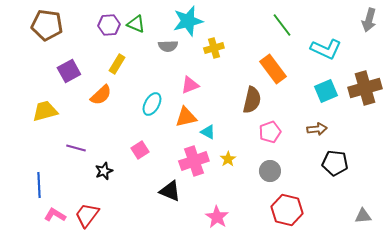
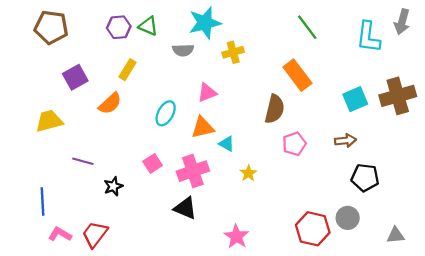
cyan L-shape: (326, 49) -> (368, 37), moved, turned 72
pink cross: (194, 161) -> (193, 171), moved
gray circle: (270, 171) -> (348, 218), moved

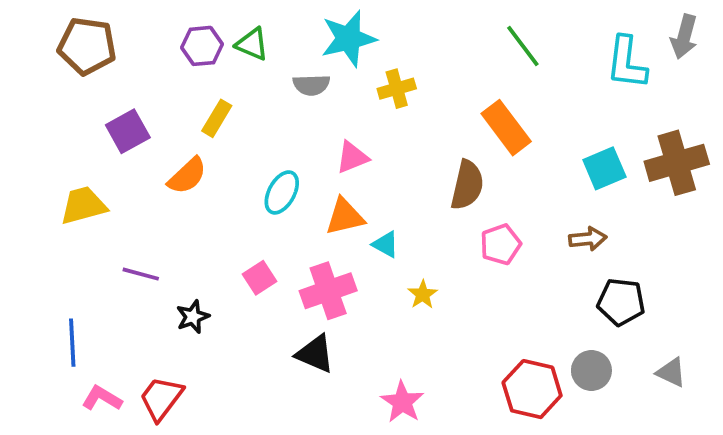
gray triangle: (396, 235) -> (671, 372), moved, turned 30

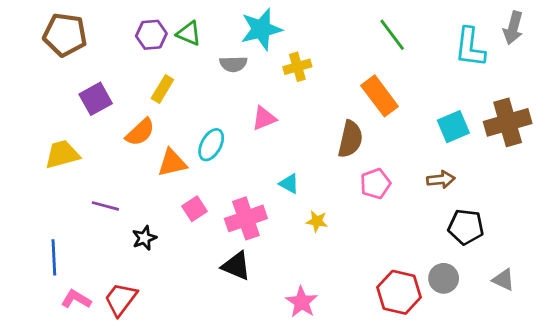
orange triangle: (345, 217) -> (172, 163), moved
yellow star: (423, 294) -> (317, 221), turned -30

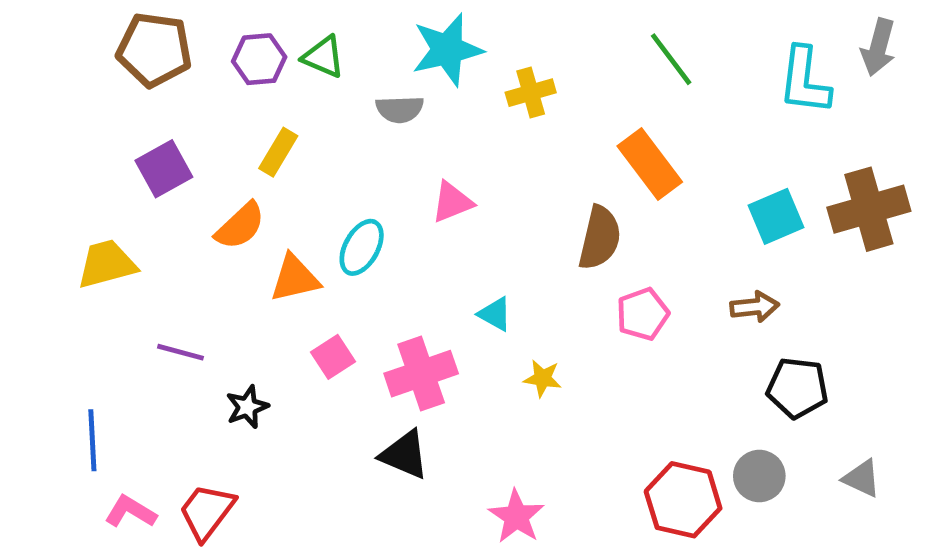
brown pentagon: (65, 35) -> (154, 50), moved
yellow cross: (297, 67) -> (531, 93), moved

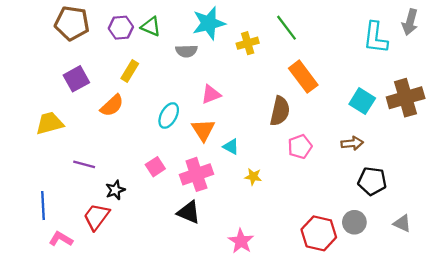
green line: (671, 59) -> (287, 28), moved
cyan square: (776, 216) -> (362, 101), turned -35
orange triangle: (295, 278) -> (203, 130), moved, turned -50
red trapezoid: (207, 512) -> (96, 217), moved

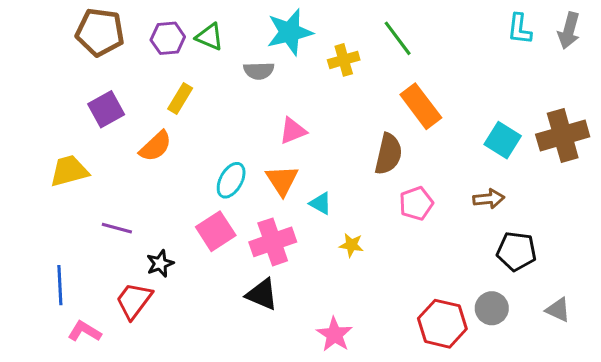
cyan L-shape: (376, 38) -> (520, 29), moved, size x0.7
cyan ellipse: (169, 115) -> (231, 180), moved
pink square: (155, 167) -> (216, 231), size x1.4

